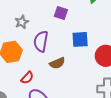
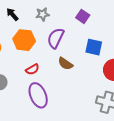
brown semicircle: (57, 63) -> (65, 64), turned 42

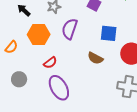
brown semicircle: (65, 64) -> (95, 58), moved

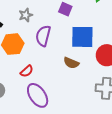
blue square: (109, 33) -> (82, 37), size x1.4

